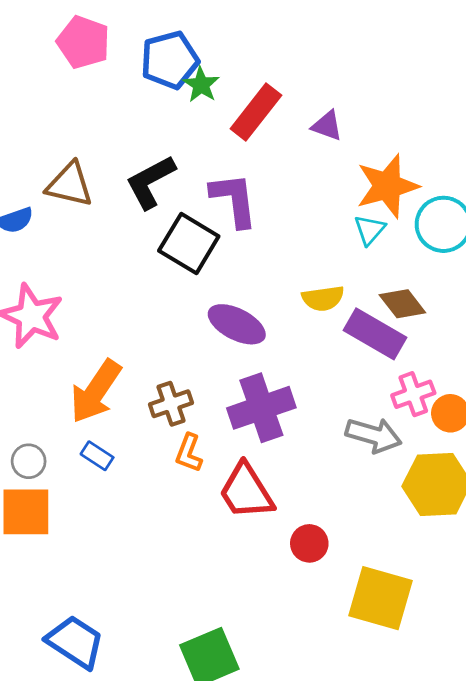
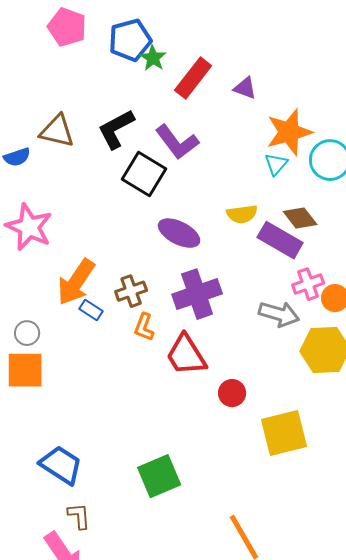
purple L-shape: (234, 200) -> (177, 142), turned 150
blue rectangle: (97, 456) -> (91, 310), moved
yellow square: (381, 598) -> (284, 433), turned -30

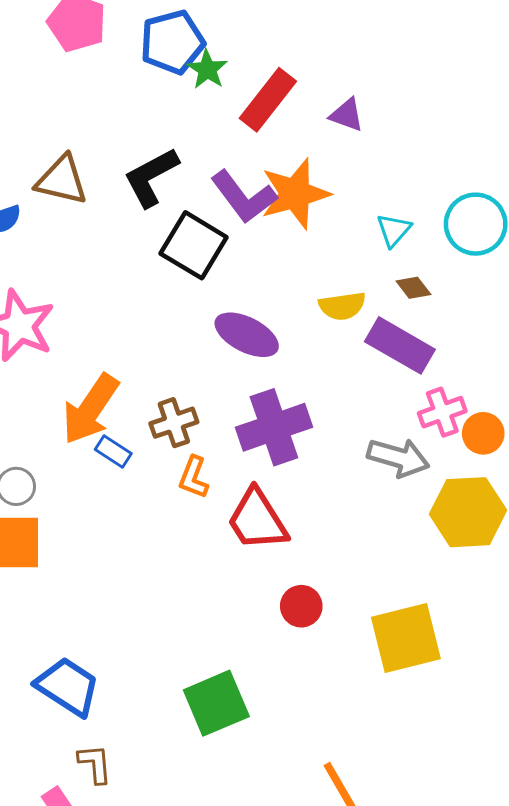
orange star: (289, 132) -> (295, 194), moved
brown diamond: (300, 218) -> (413, 288), moved, size x0.7
red circle: (232, 393) -> (301, 606), moved

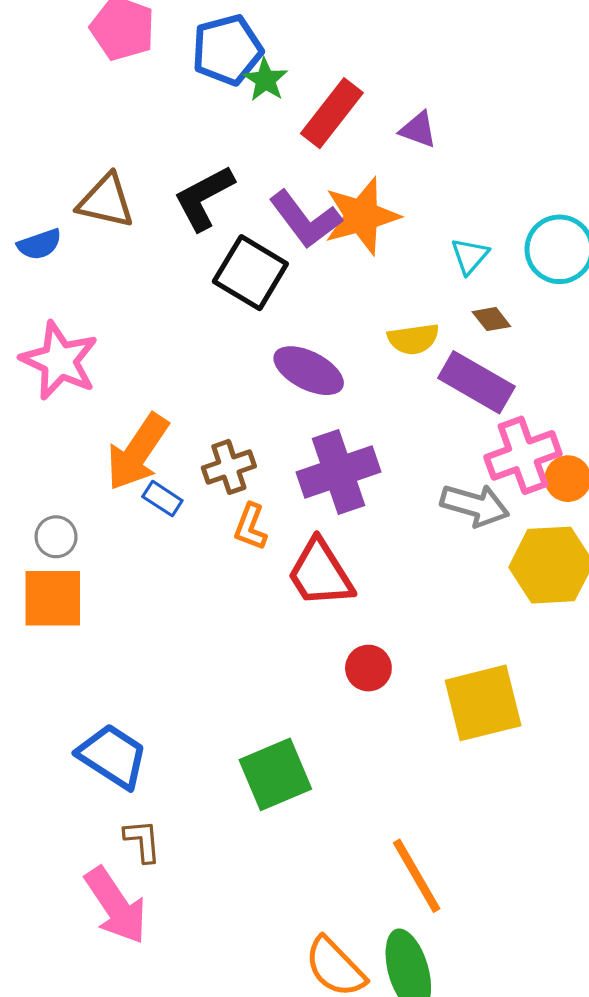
pink cross: (442, 412) -> (523, 455), size x1.4

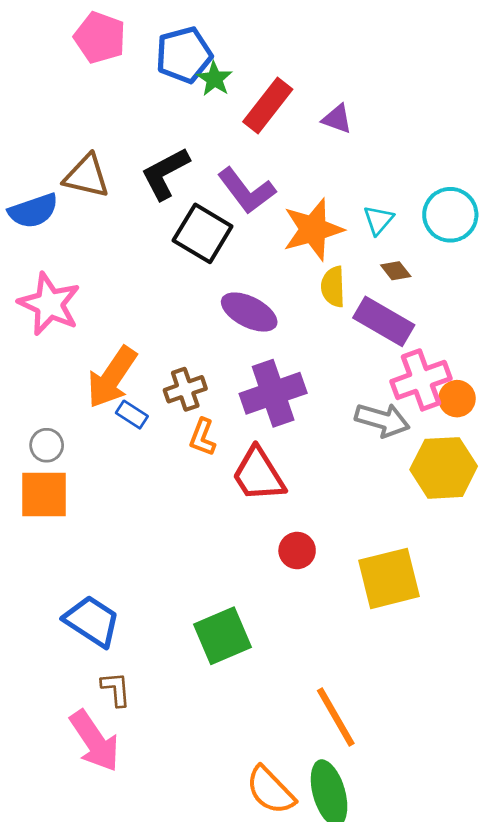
orange star: (362, 216) -> (313, 229), moved
blue semicircle: (39, 244) -> (33, 211), size x1.4
yellow semicircle: (413, 339) -> (333, 287), turned 96

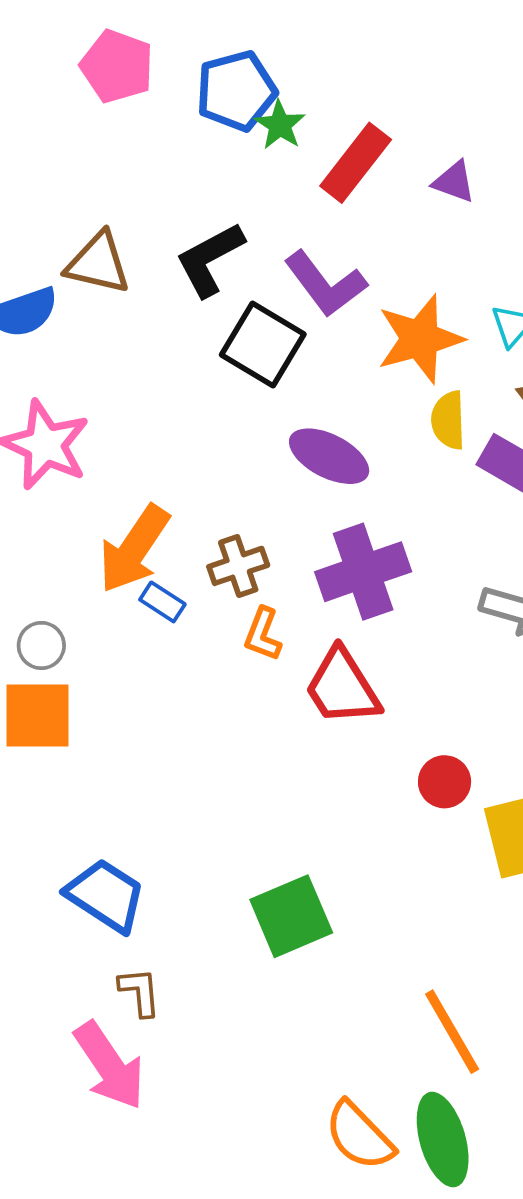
red circle: (297, 550) -> (445, 782), moved

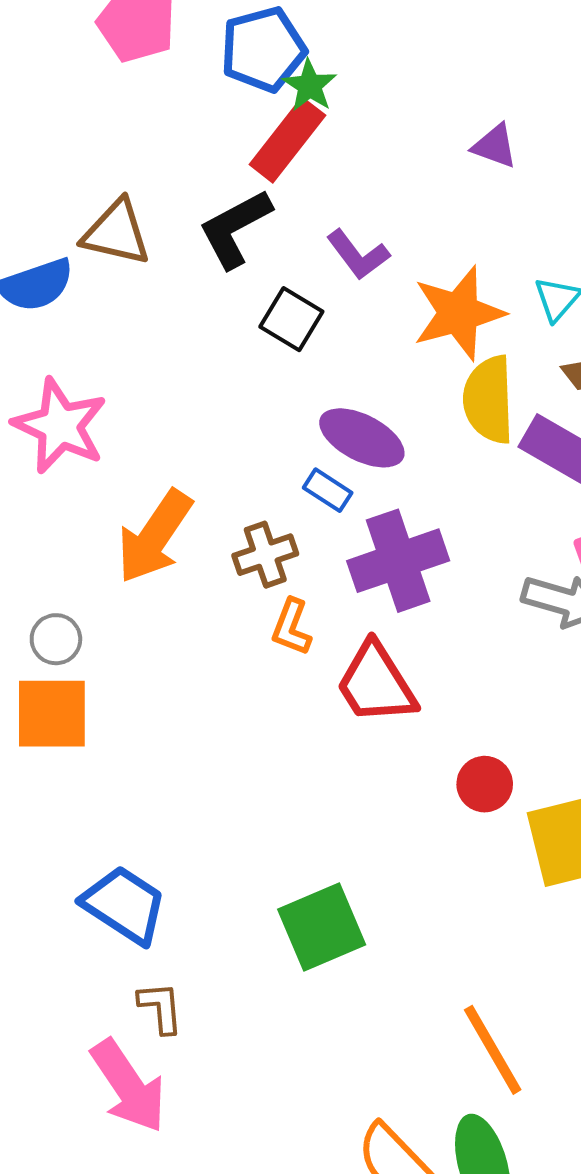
red rectangle: (356, 163) -> (287, 140), moved
purple L-shape: (325, 284) -> (358, 255), size x0.7
black square: (263, 345) -> (291, 319), size x0.7
yellow semicircle: (448, 420) -> (489, 400), size x1.4
blue rectangle: (162, 602) -> (328, 490), moved

